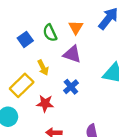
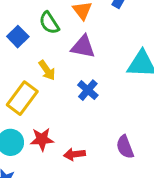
red star: (45, 103) -> (42, 139), moved

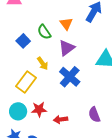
purple triangle: (83, 47) -> (67, 48), turned -48
blue cross: (88, 90) -> (70, 77), size x1.5

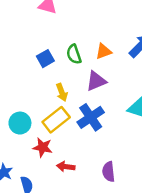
orange triangle: (66, 24) -> (104, 51), turned 32
yellow rectangle: (26, 82) -> (56, 120), moved
cyan circle: (18, 111) -> (20, 123), moved

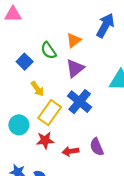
yellow arrow: (62, 92) -> (37, 89), moved
purple semicircle: (108, 172) -> (97, 147), moved

